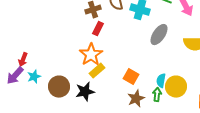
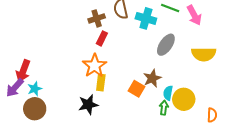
red arrow: (23, 60) -> (23, 71), size x1.5
yellow rectangle: (97, 71) -> (101, 82), turned -42
brown circle: (59, 87) -> (35, 109), moved
brown star: (136, 99) -> (152, 78), moved

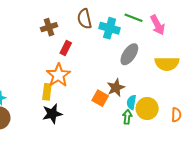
brown cross: (97, 18) -> (49, 27), moved
yellow rectangle: (101, 82) -> (47, 92), moved
orange semicircle: (212, 115) -> (176, 115), moved

